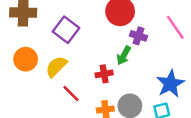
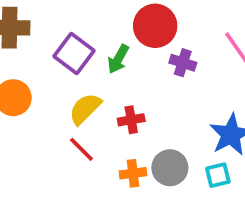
green arrow: (124, 56) -> (118, 59), moved
yellow semicircle: (56, 67) -> (85, 109), moved

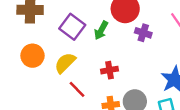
yellow semicircle: (85, 109) -> (65, 63), moved

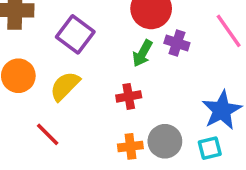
green arrow: (101, 30) -> (142, 53), moved
red line: (77, 89) -> (48, 134), moved

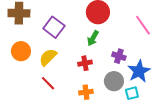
purple cross: (177, 43) -> (119, 56), moved
red line: (48, 134) -> (48, 83), moved
gray circle: (165, 141) -> (114, 81), moved

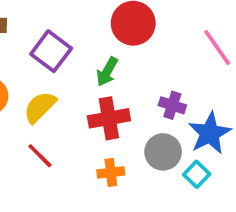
green arrow: (93, 38) -> (107, 72), moved
red cross: (85, 63) -> (109, 118), size x1.5
cyan square: (132, 93) -> (197, 174), turned -32

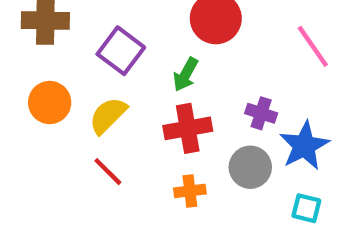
cyan square: (197, 174) -> (306, 208), moved, turned -30

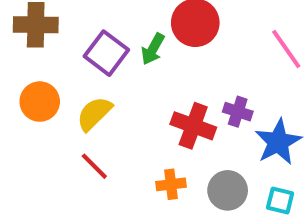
green arrow: (186, 74) -> (153, 49), moved
red cross: (188, 128) -> (193, 126), moved, turned 30
gray circle: (250, 167) -> (228, 190), moved

